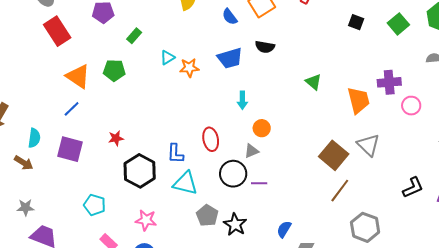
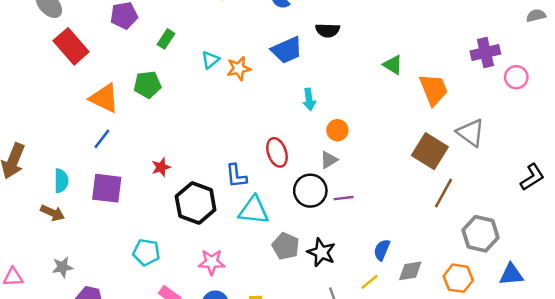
orange trapezoid: (358, 100) -> (434, 89), moved

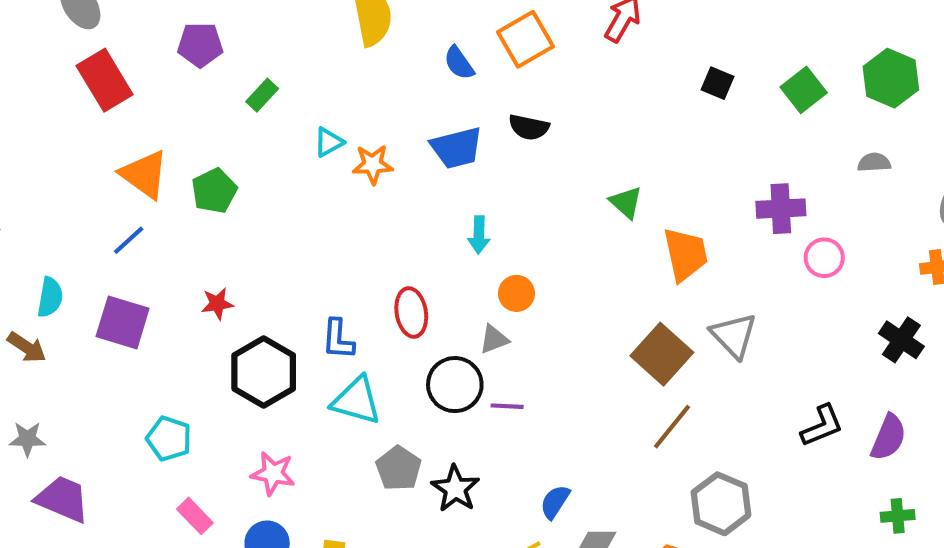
green pentagon: (147, 85) -> (214, 191), moved, turned -30

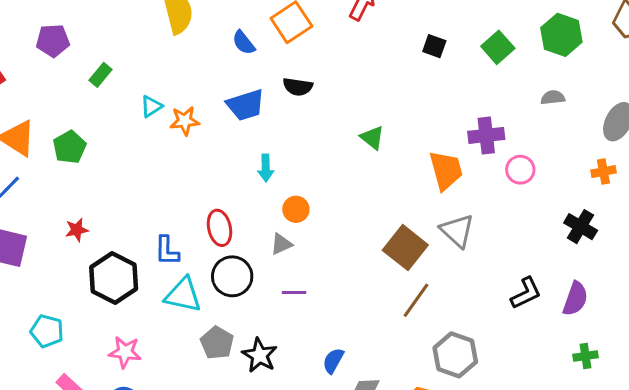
orange trapezoid: (685, 254) -> (446, 170), moved
black circle: (455, 385) -> (232, 276), moved

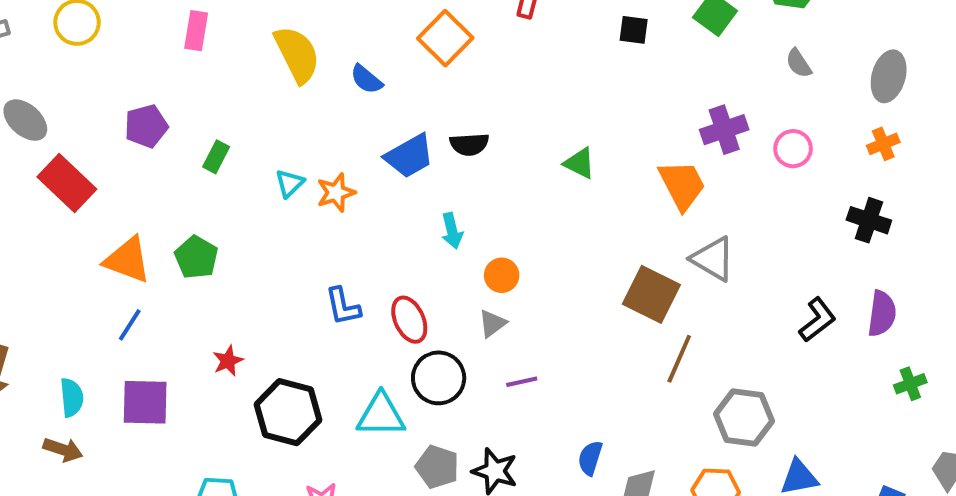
blue semicircle: (244, 43) -> (366, 79), moved
black semicircle: (298, 87) -> (469, 144), moved
gray semicircle: (553, 98) -> (799, 63), turned -105
pink circle: (520, 170) -> (793, 149), moved
blue L-shape: (167, 251) -> (343, 306), moved

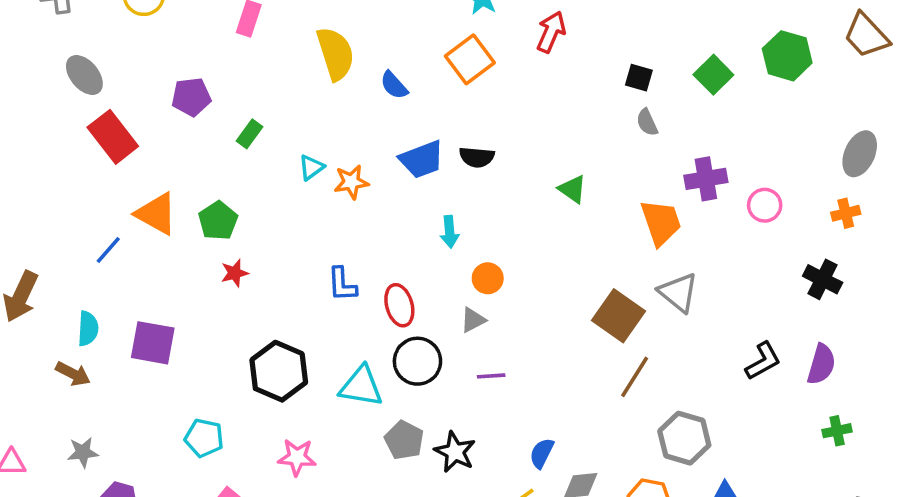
gray semicircle: (799, 63) -> (647, 122), moved
blue line: (130, 325) -> (108, 250), moved
red star: (228, 361) -> (235, 273), moved

